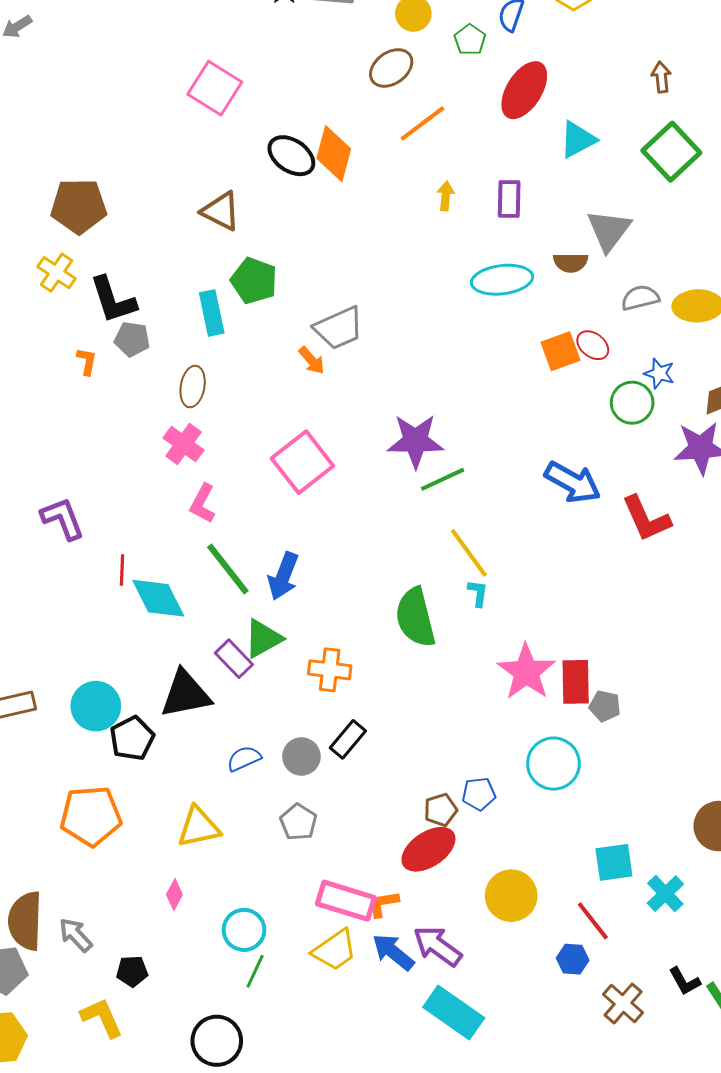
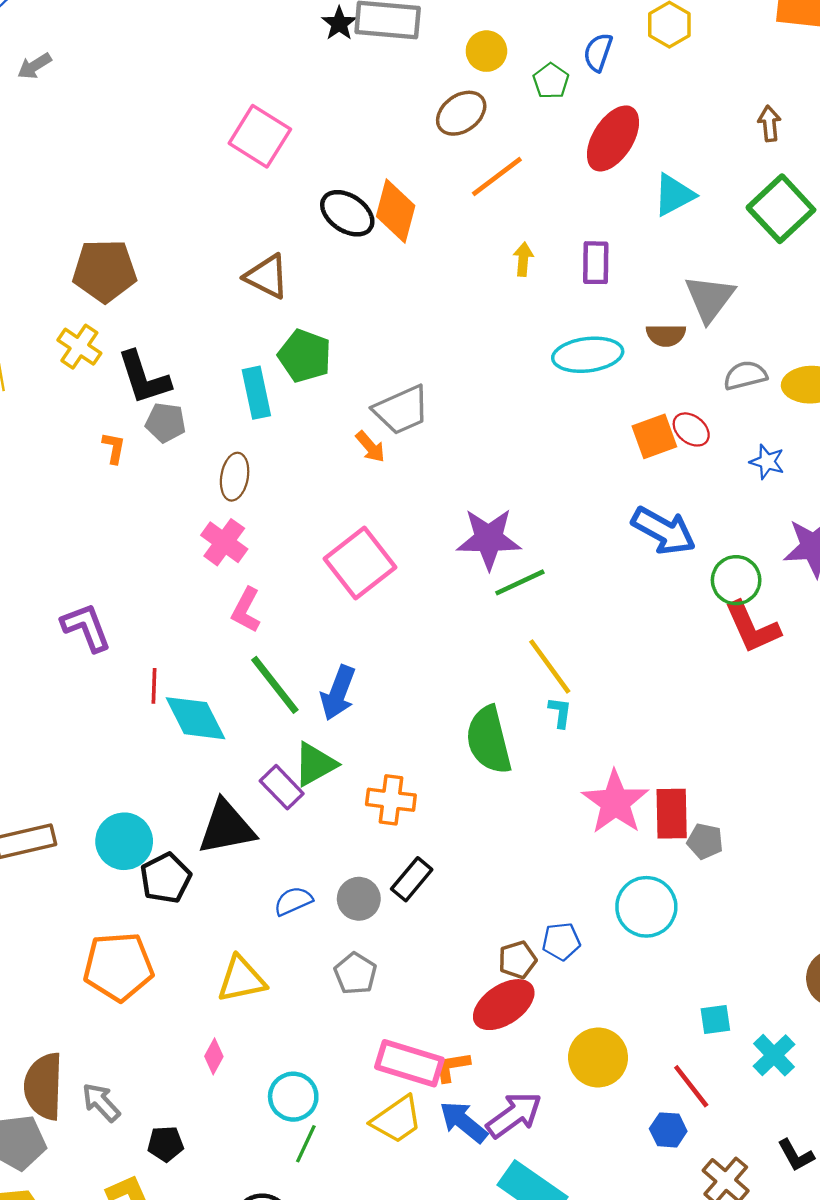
green circle: (632, 403) -> (736, 580), moved
blue arrow: (573, 482) -> (664, 531), moved
cyan square: (614, 862) -> (715, 1020), size x0.7
purple arrow: (438, 946) -> (514, 1115), turned 108

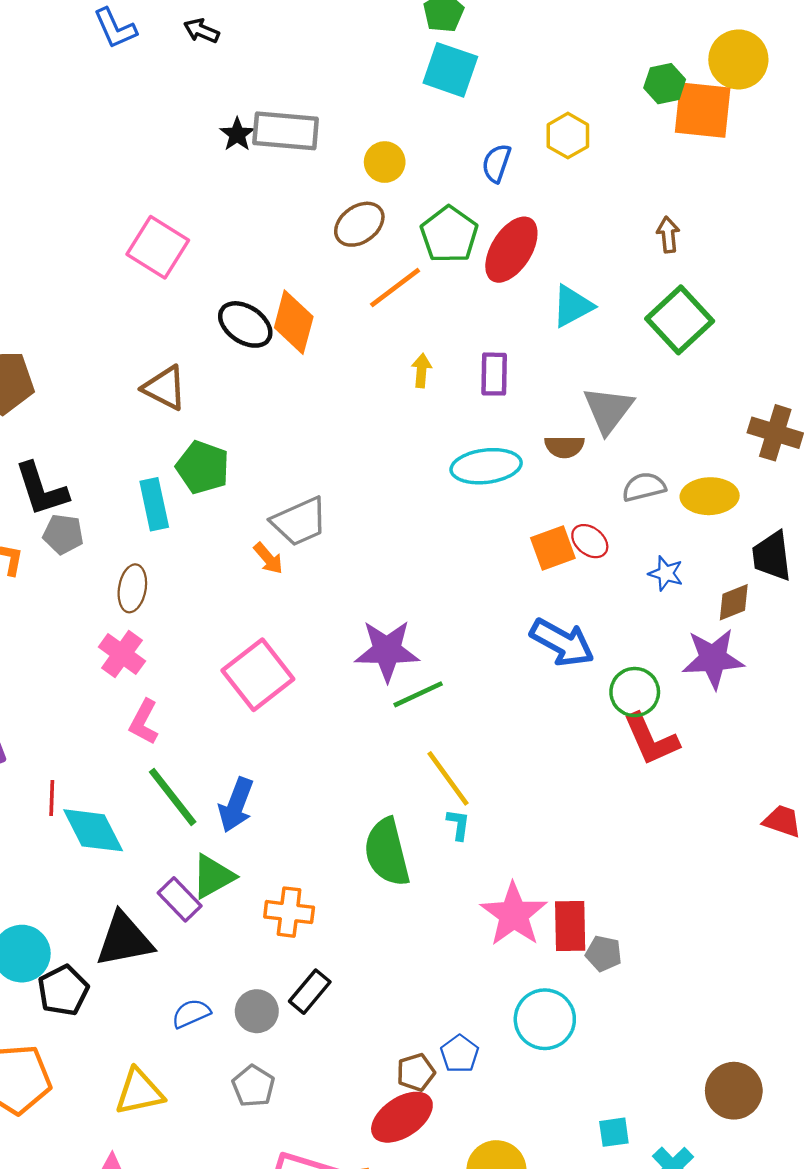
green pentagon: (551, 81) -> (449, 235), moved, size x1.6
blue pentagon: (561, 941) -> (460, 1054), turned -30

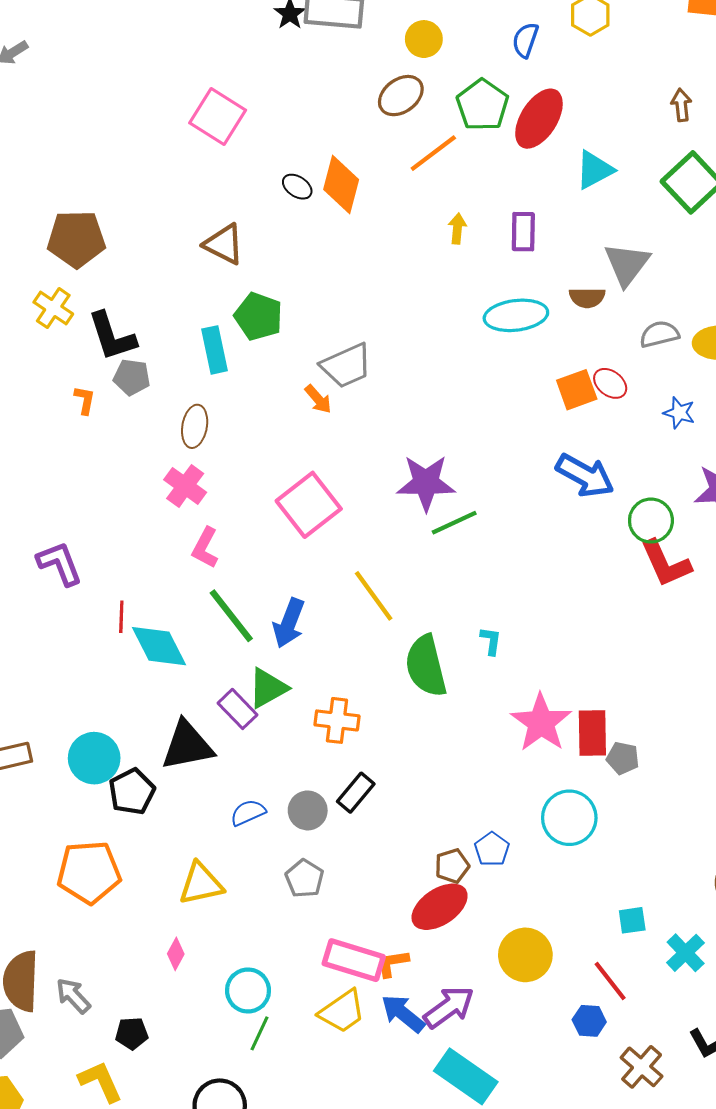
black ellipse: (245, 324) -> (297, 187), size x0.6
yellow line: (448, 778) -> (374, 596), moved

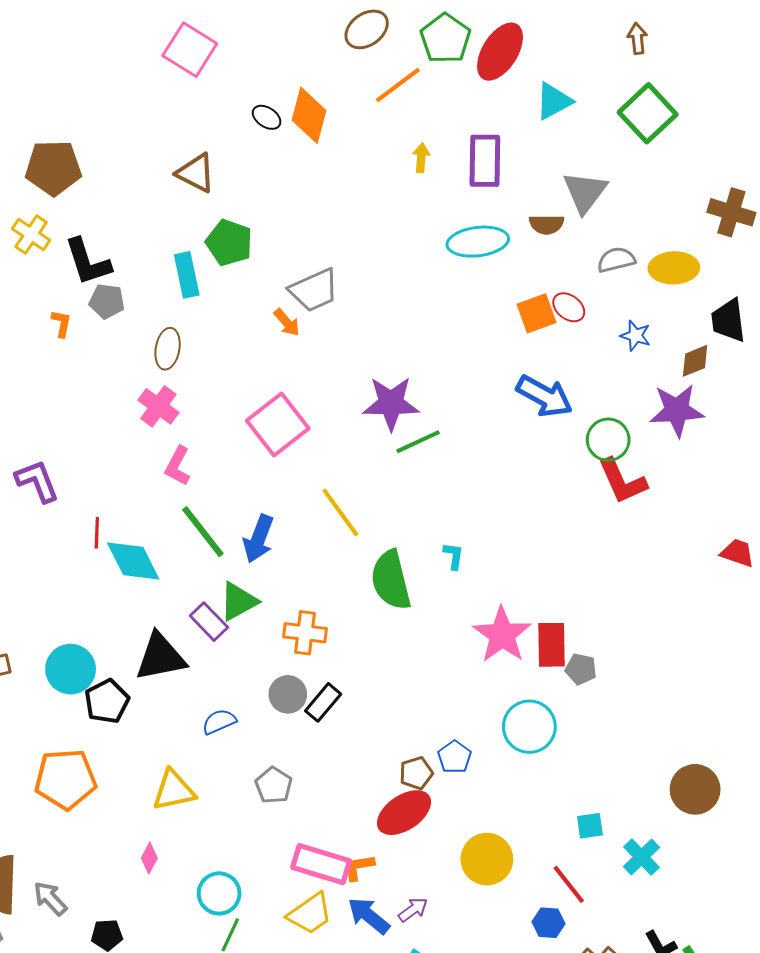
purple rectangle: (523, 232) -> (485, 161), size x1.4
gray circle: (308, 810) -> (288, 694), moved
purple arrow: (449, 1007) -> (413, 910), size x0.6

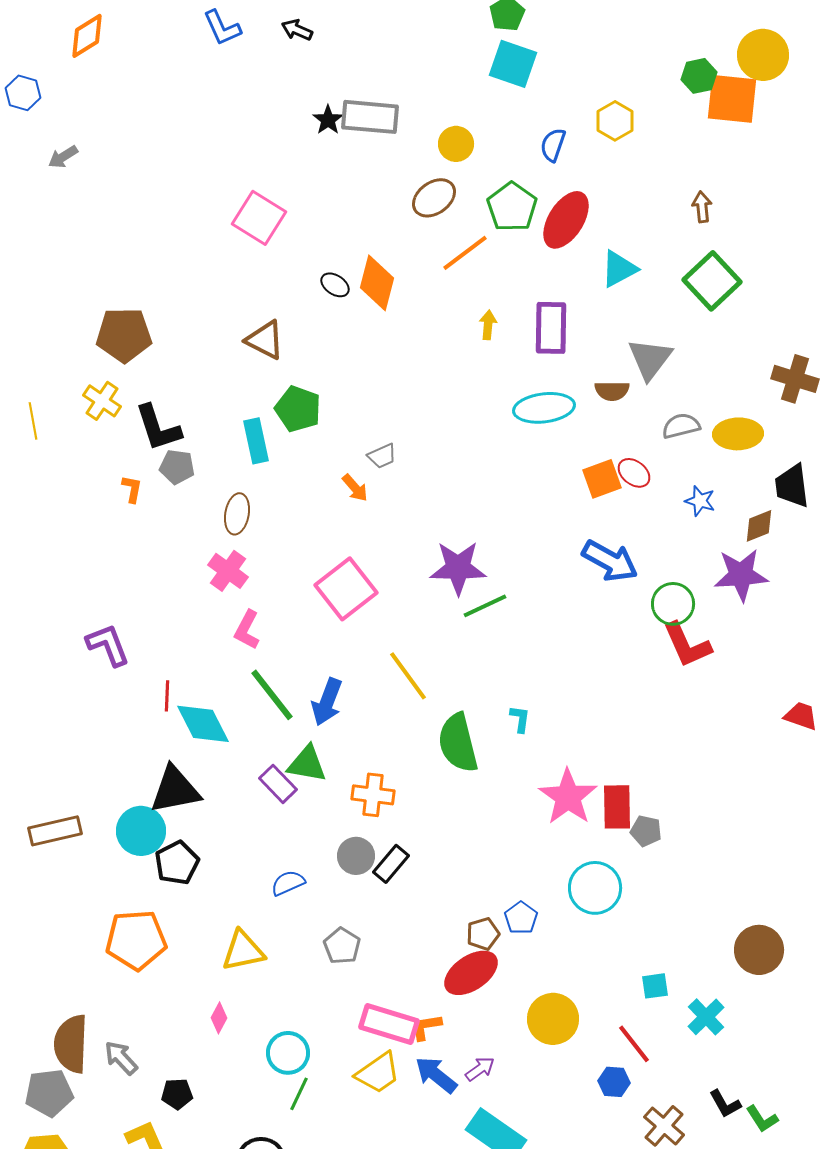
gray trapezoid: (314, 290) -> (382, 456), size x0.6
green triangle: (238, 601) -> (307, 764), turned 39
black triangle: (160, 657) -> (175, 790), moved

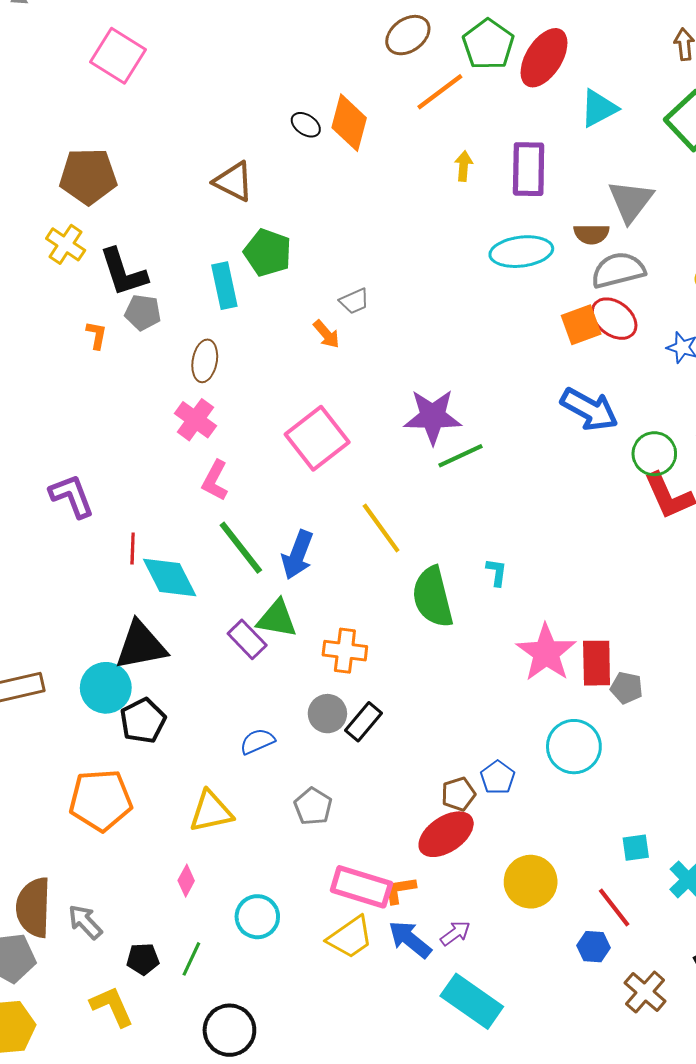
pink square: (259, 218) -> (118, 56), moved
gray semicircle: (681, 426) -> (618, 270), moved, size x1.4
red ellipse: (634, 473) -> (614, 319), size x1.4
green line: (299, 1094) -> (191, 959), moved

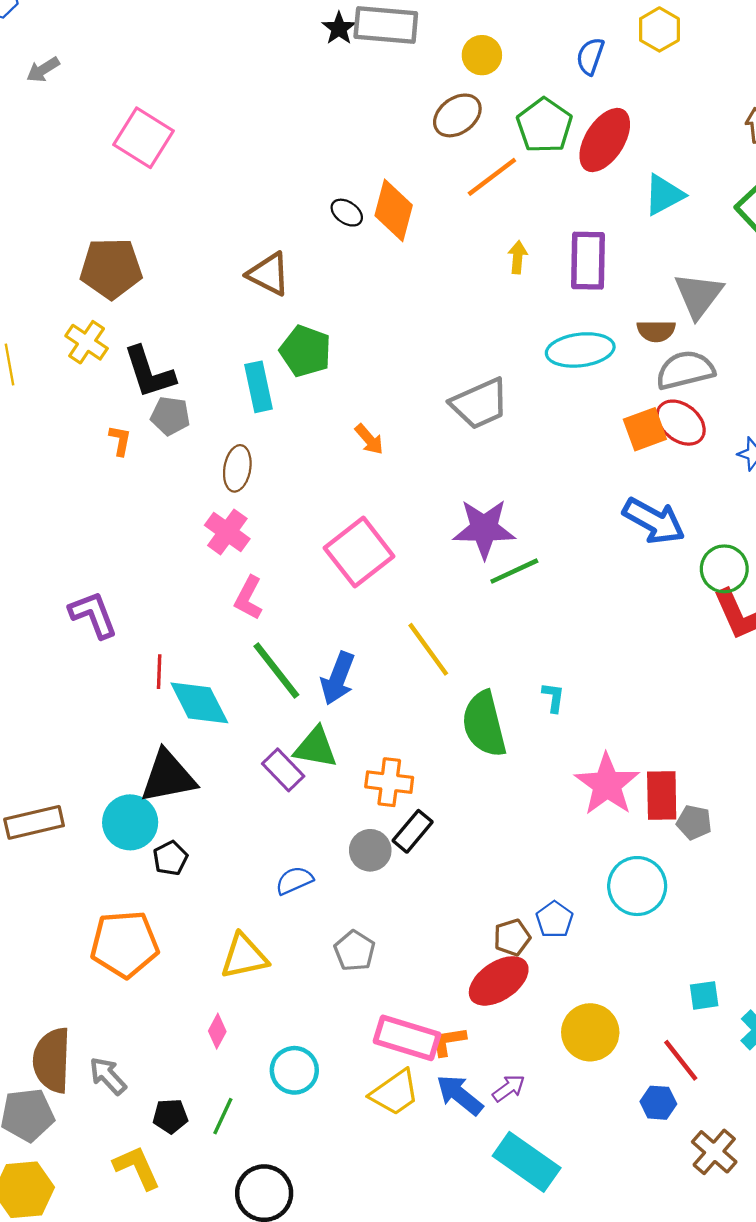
gray trapezoid: (354, 301) -> (480, 404), moved, size x1.8
black pentagon: (143, 721) -> (170, 858), size x0.7
black rectangle: (364, 722) -> (413, 831), moved

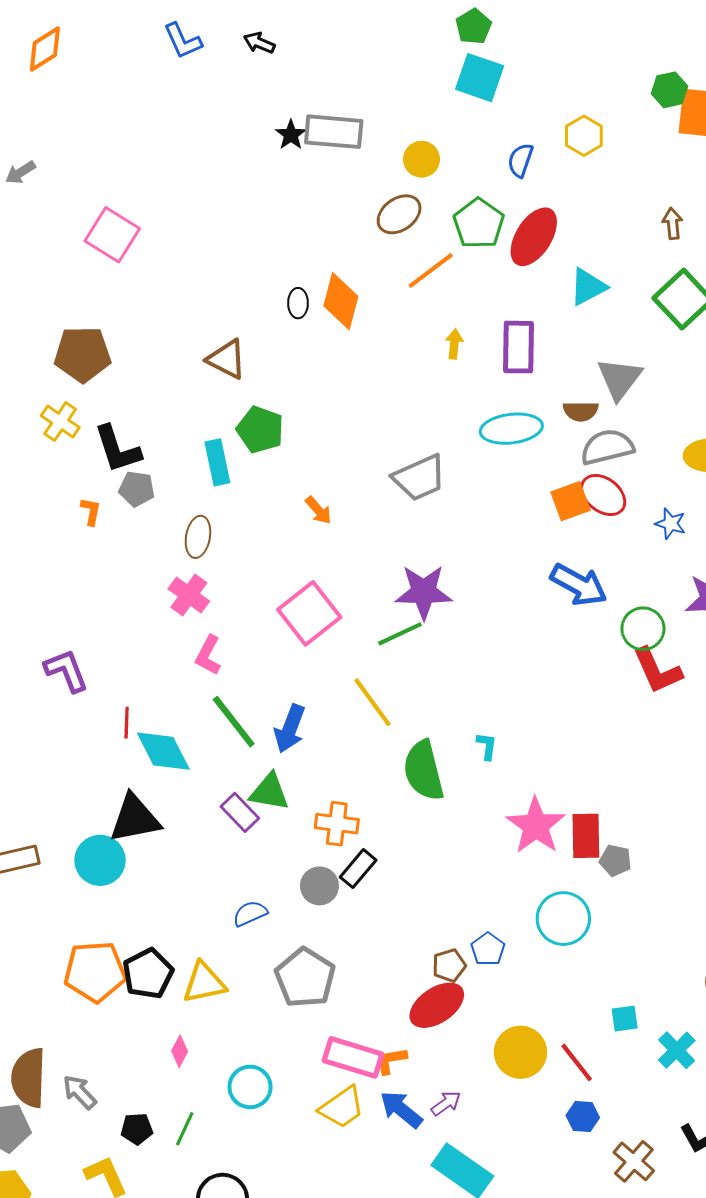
black ellipse: (347, 213) -> (298, 303), turned 56
green line: (514, 571) -> (400, 634), moved
black pentagon: (170, 858) -> (148, 974), moved, size x1.6
gray pentagon: (355, 951) -> (305, 978), size x1.6
red line: (681, 1060) -> (577, 1062), moved

